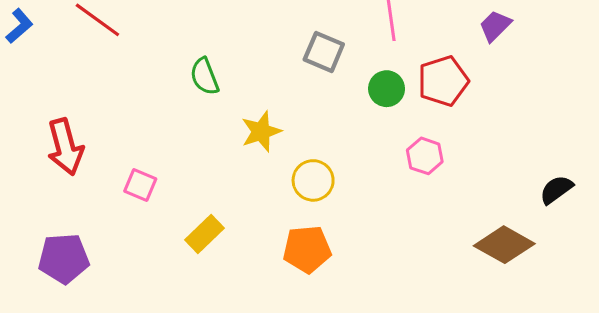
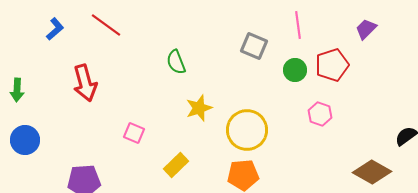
yellow star: (261, 131) -> (199, 108), moved
red arrow: (65, 147) -> (85, 83), moved
yellow circle: (313, 180) -> (247, 130), size x1.5

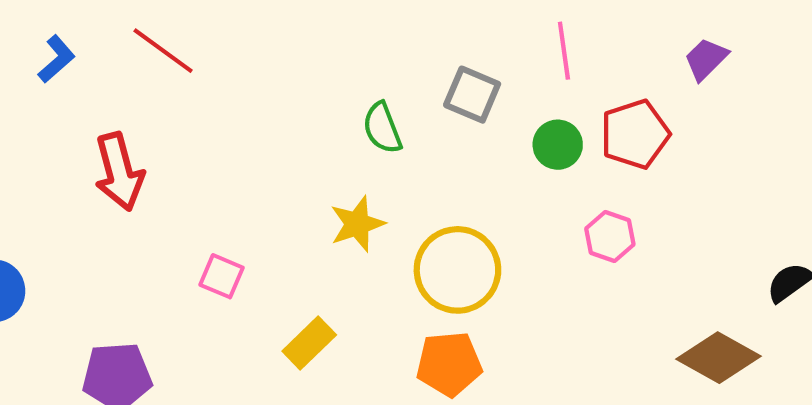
green semicircle: (176, 62) -> (382, 128), moved

